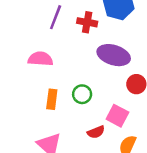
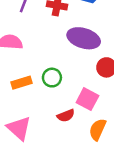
orange rectangle: (52, 99) -> (22, 83), turned 66

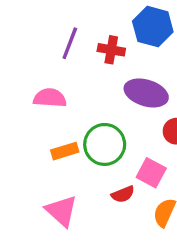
green circle: (52, 78) -> (105, 144), size x1.6

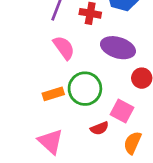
pink semicircle: (50, 98) -> (64, 48), moved, turned 50

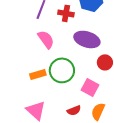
red semicircle: (99, 128) -> (74, 110), moved

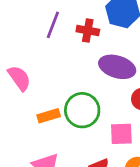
pink semicircle: (46, 39) -> (19, 78), moved
pink square: (90, 87) -> (121, 134), turned -30

